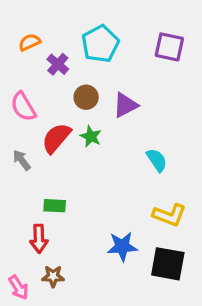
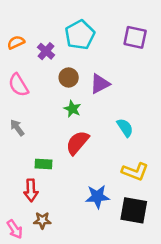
orange semicircle: (30, 42) -> (16, 42), moved
red semicircle: (56, 138) -> (77, 143), moved

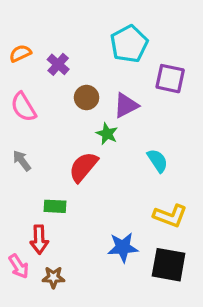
cyan pentagon: (80, 35) -> (129, 44), moved
purple square: (135, 37) -> (170, 79), moved
green star: (72, 109) -> (107, 134), moved
red semicircle: (77, 143) -> (83, 167), moved
pink arrow: (15, 229) -> (19, 266), moved

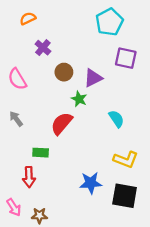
cyan pentagon: (129, 44) -> (109, 22), moved
orange semicircle: (20, 53) -> (28, 18), moved
pink arrow: (19, 266) -> (14, 207), moved
brown star: (53, 277) -> (39, 216), moved

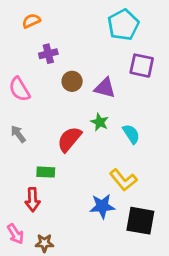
purple cross: (43, 48) -> (48, 54), turned 35
purple triangle: (93, 78) -> (105, 88), turned 42
green star: (79, 99) -> (100, 122), moved
yellow L-shape: (126, 160) -> (123, 180), moved, turned 30

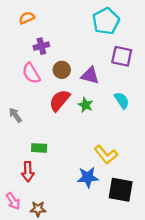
pink semicircle: (19, 89) -> (31, 73), moved
cyan semicircle: (131, 134) -> (122, 100), moved
red semicircle: (69, 139) -> (59, 100), moved

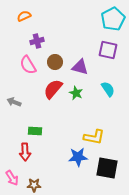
cyan pentagon: (106, 21) -> (113, 19), moved
gray arrow: (15, 115) -> (14, 102), turned -32
yellow L-shape: (106, 155) -> (94, 137), turned -40

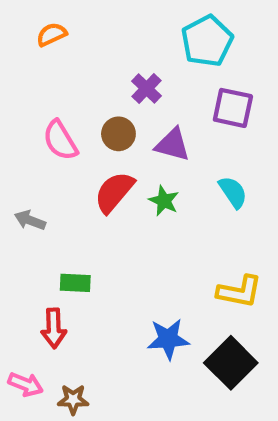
cyan pentagon: (113, 19) -> (207, 41), moved
purple cross: (37, 41) -> (147, 88), moved, turned -32
yellow L-shape: (94, 137) -> (239, 292), moved
black square: (107, 168) -> (231, 363), turned 35
pink arrow: (12, 178) -> (26, 384), turned -35

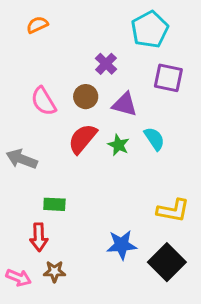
cyan semicircle: (233, 192) -> (154, 139), moved
gray arrow: (30, 220) -> (22, 159), size x1.4
brown star: (73, 400) -> (54, 271), moved

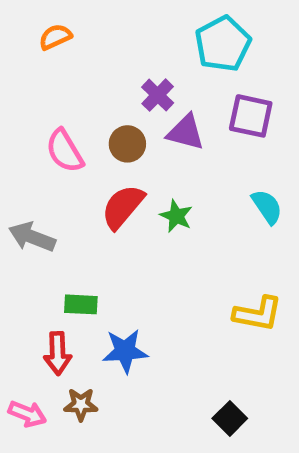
purple triangle: (125, 104) -> (186, 132), moved
cyan semicircle: (154, 139) -> (267, 207), moved
blue star: (122, 245) -> (125, 351), moved
black square: (167, 262) -> (230, 418), moved, size x0.6

